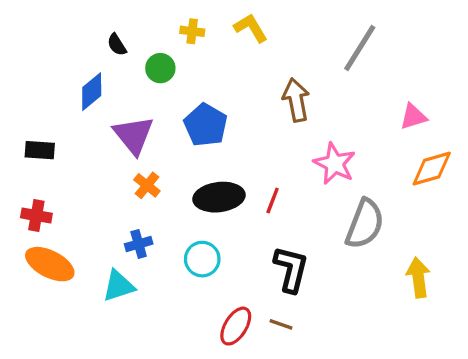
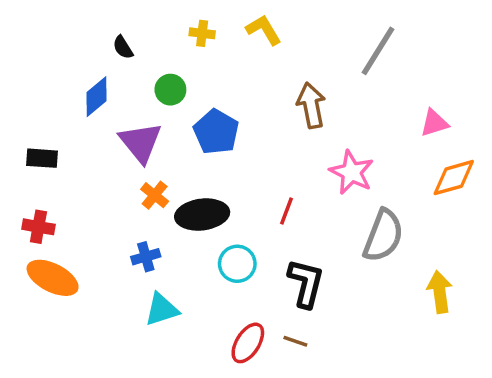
green circle: (160, 68) -> (170, 90), moved
black ellipse: (219, 197) -> (202, 215), moved
cyan circle: (202, 259) -> (237, 264), moved
cyan triangle: (118, 286) -> (162, 310), moved

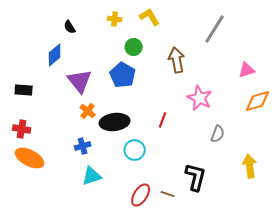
green circle: (170, 90) -> (134, 47), moved
gray semicircle: (383, 236) -> (218, 134), size x0.6
black L-shape: (306, 283) -> (196, 177), moved

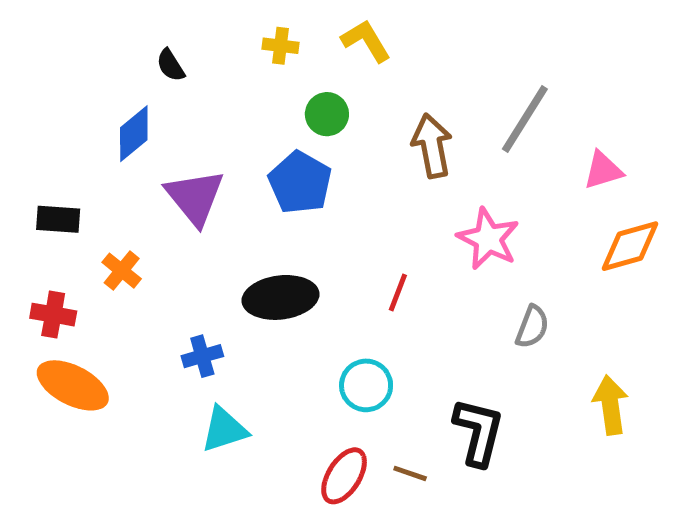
gray line: (215, 29) -> (525, 119), moved
orange cross: (88, 111) -> (122, 271), moved
cyan circle: (135, 150) -> (366, 385), moved

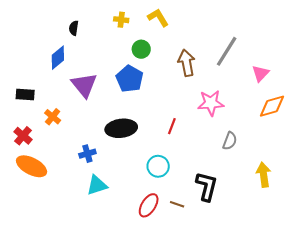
black semicircle: (171, 65) -> (74, 28), turned 40
pink triangle: (603, 170) -> (260, 73), turned -30
pink star: (488, 239) -> (211, 103), turned -30
red cross: (53, 315) -> (23, 136), turned 30

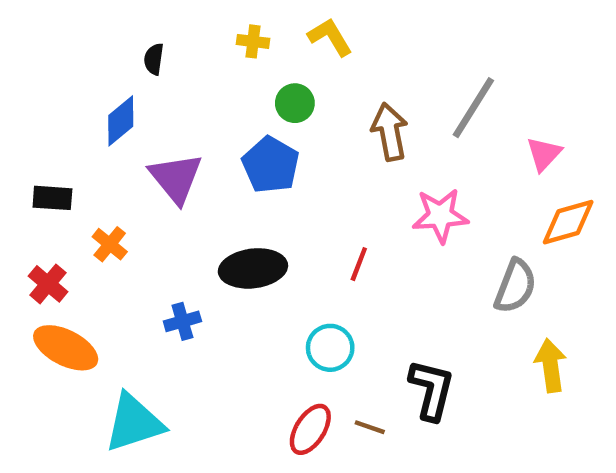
gray semicircle: (230, 141) -> (515, 286), moved, size x1.4
cyan triangle: (97, 185) -> (134, 423), moved, size x1.4

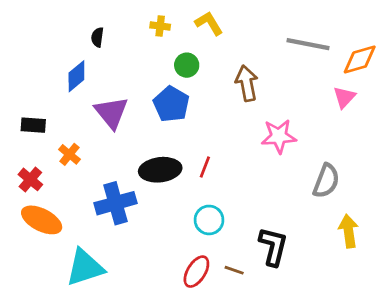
gray line: (473, 108) -> (308, 44), moved, turned 69
orange diamond: (568, 222) -> (360, 60), moved
red line: (359, 264) -> (205, 167), moved
blue cross: (182, 321) -> (116, 203), size x1.8

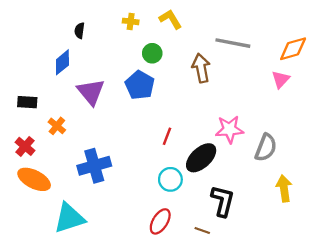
gray line: (308, 44) -> (233, 43), moved
pink star: (279, 136) -> (229, 129), moved
black ellipse: (160, 170) -> (201, 158), moved, turned -36
brown line: (234, 270) -> (202, 230), moved

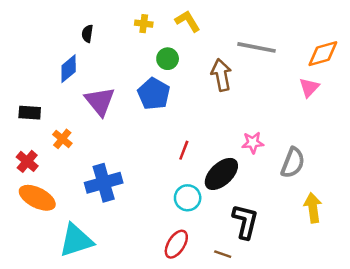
pink star: (229, 129) -> (253, 143), size x0.7

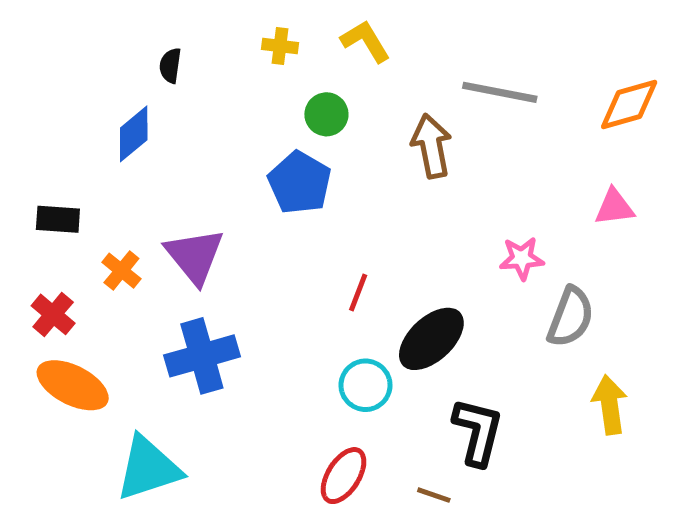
pink triangle: (309, 88) -> (614, 207), moved, turned 40
purple triangle: (100, 101) -> (195, 256), moved
pink star: (253, 143) -> (522, 258), moved

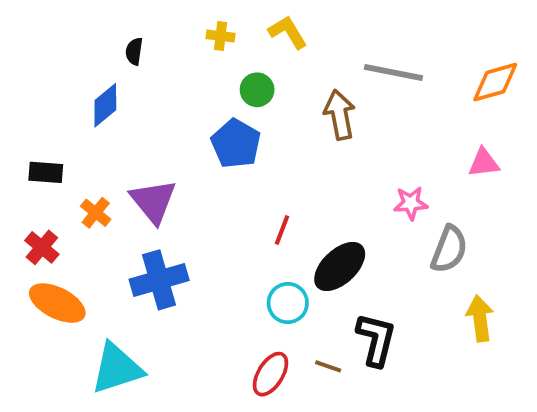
brown line: (434, 495) -> (328, 366), moved

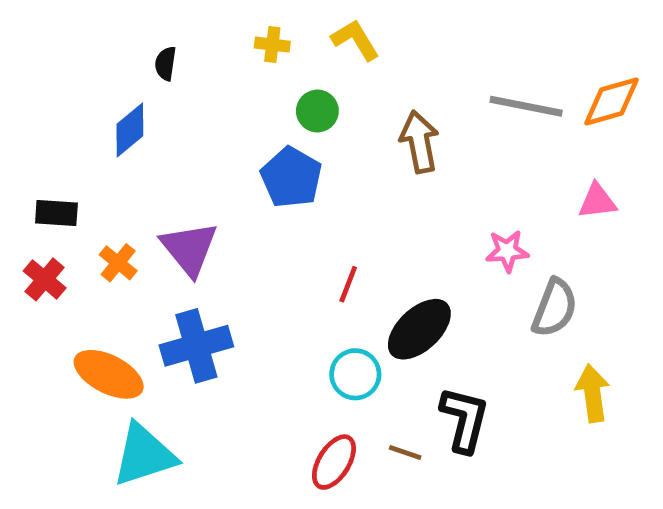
gray line: (393, 72) -> (526, 106), moved
red cross: (42, 247) -> (45, 279), moved
orange ellipse: (57, 303) -> (109, 374), moved

